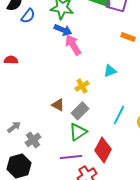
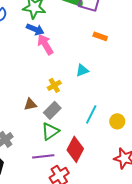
brown triangle: (58, 105) -> (30, 104), turned -40

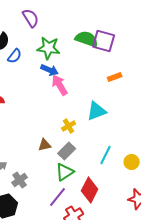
orange rectangle: (100, 36) -> (115, 77), turned -40
cyan triangle: (82, 70) -> (97, 111), size x1.5
purple line: (43, 156) -> (58, 197), turned -45

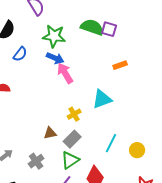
purple square: (104, 41) -> (109, 29), size x0.7
blue semicircle: (15, 56) -> (20, 54), moved
gray cross: (20, 180) -> (36, 161), moved

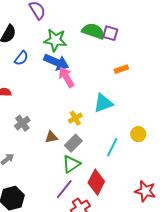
blue arrow: (55, 58) -> (56, 62), size x1.4
yellow circle: (137, 150) -> (138, 134), moved
gray cross: (36, 161) -> (22, 123), moved

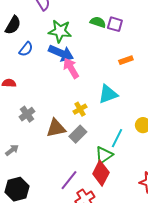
green semicircle: (93, 31) -> (98, 22), size x0.7
brown triangle: (51, 137) -> (56, 128), size x1.5
green triangle: (71, 164) -> (104, 155), moved

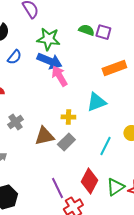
orange rectangle: (126, 60) -> (114, 68), size x1.6
yellow cross: (80, 109) -> (68, 117), turned 32
green triangle: (104, 155) -> (115, 187), moved
purple line: (69, 180) -> (57, 188), turned -65

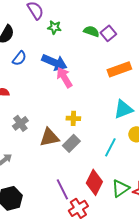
purple square: (103, 32) -> (108, 33), turned 35
green star: (48, 39) -> (54, 27), moved, size x0.6
cyan triangle: (96, 102) -> (123, 109), moved

